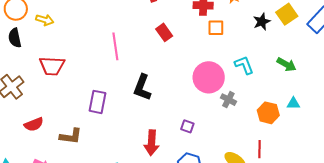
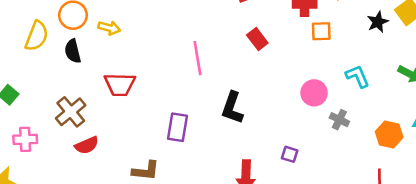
pink circle: (209, 77) -> (314, 93), size x0.7
red semicircle: (34, 124) -> (87, 145), moved

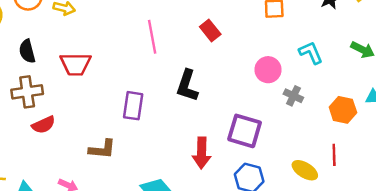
red rectangle: (257, 39) -> (210, 31), moved
black semicircle: (73, 51) -> (27, 51), moved
brown cross: (71, 112) -> (27, 92), turned 32
purple square: (290, 154) -> (245, 131), size x2.0

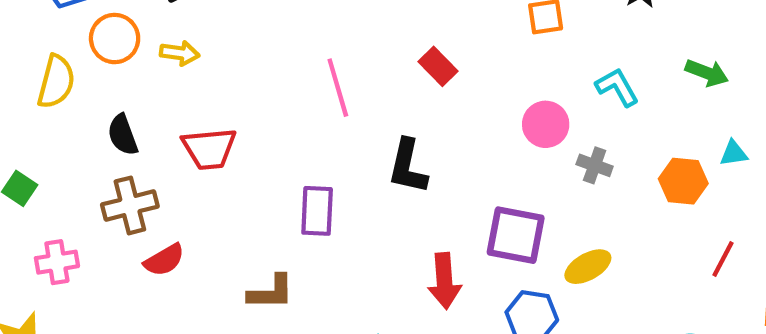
red line: (334, 155) -> (723, 259), moved, turned 35
yellow ellipse: (305, 170) -> (588, 267), moved, turned -55

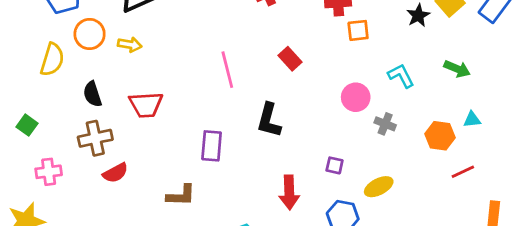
purple square: (516, 235) -> (335, 165), size x0.5
red line: (723, 259) -> (463, 172), moved, turned 35

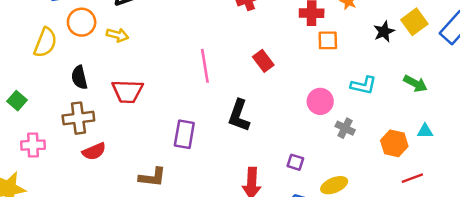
cyan L-shape: (401, 76) -> (363, 85), turned 125

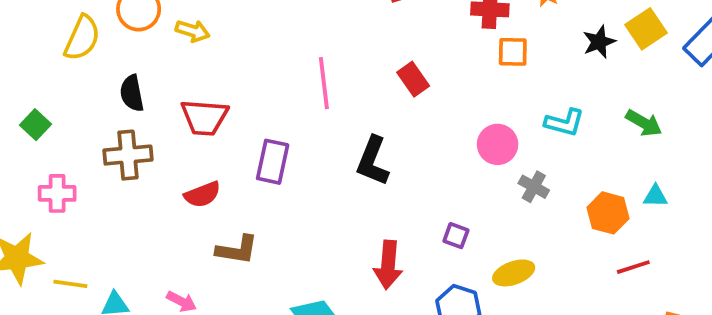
purple rectangle: (184, 134) -> (273, 162), moved
red semicircle: (94, 151) -> (202, 195), moved

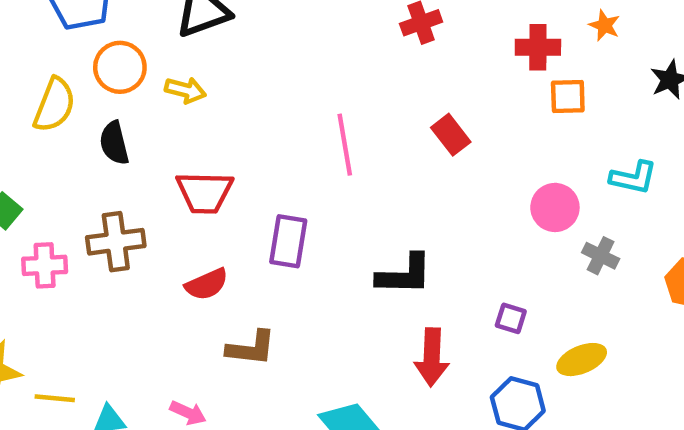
black semicircle: (132, 93) -> (114, 143), moved
black L-shape: (373, 161) -> (404, 275), moved, turned -108
pink cross: (57, 193) -> (45, 265), moved

